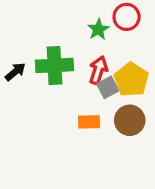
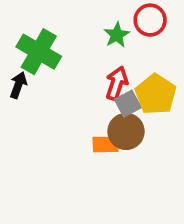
green cross: (54, 65) -> (39, 52), moved, turned 33
black arrow: (15, 72) -> (18, 85), turned -30
brown circle: (130, 120) -> (126, 131), moved

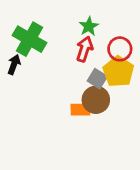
red circle: (150, 20) -> (120, 49), moved
red arrow: (117, 83) -> (85, 49), moved
gray square: (128, 104) -> (97, 79), turned -30

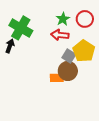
red arrow: (85, 49) -> (60, 35), turned -102
red circle: (120, 49) -> (85, 19), moved

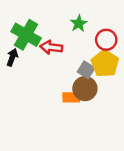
red circle: (85, 19) -> (106, 40), moved
red arrow: (60, 35) -> (51, 47), moved

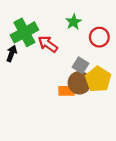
green cross: (26, 35) -> (24, 32), turned 32
red arrow: (51, 47) -> (48, 44), turned 30
yellow pentagon: (105, 64) -> (98, 79), moved

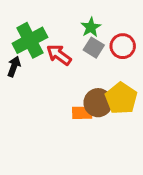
gray square: (81, 65) -> (94, 48), moved

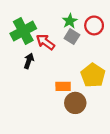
red circle: (123, 46) -> (94, 25), moved
black arrow: (14, 66) -> (29, 61), moved
brown circle: (98, 103) -> (75, 103), moved

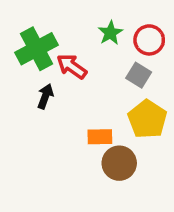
gray square: (72, 37) -> (139, 75), moved

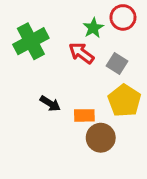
red circle: (149, 40) -> (123, 17), moved
red arrow: (72, 66) -> (81, 53), moved
black arrow: (45, 96) -> (50, 104), moved, turned 102

